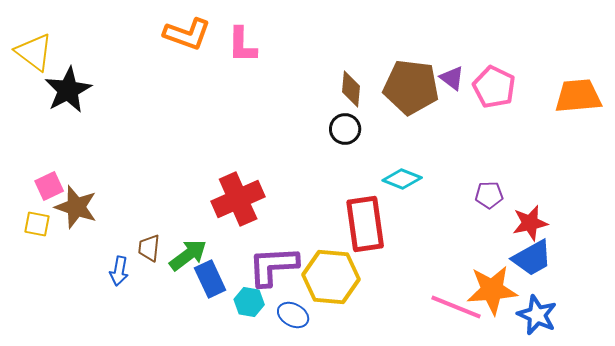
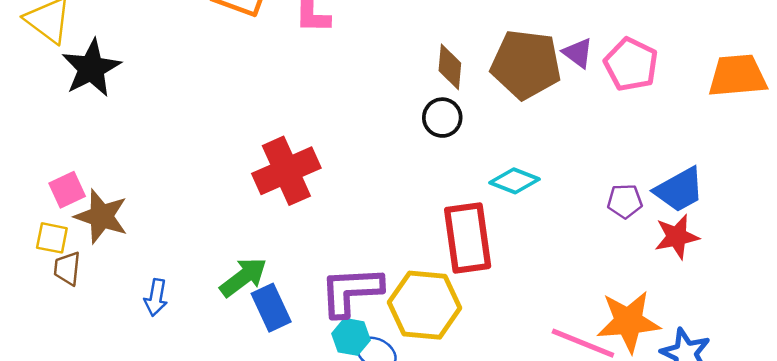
red cross: (238, 199) -> (286, 171), moved
brown trapezoid: (149, 248) -> (67, 268), moved
blue trapezoid: (532, 258) -> (679, 190), moved
cyan hexagon: (249, 302) -> (351, 337), moved

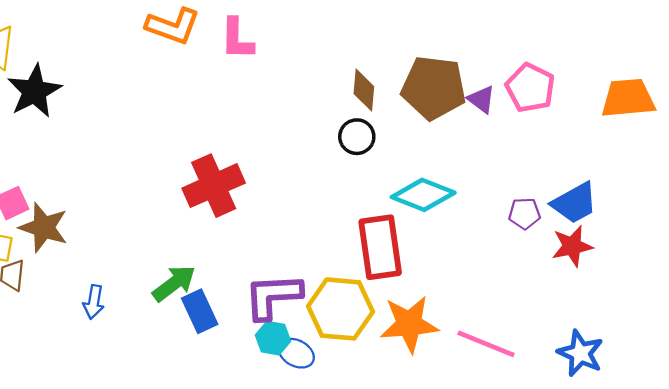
purple triangle: (578, 53) -> (481, 99), moved
cyan diamond: (514, 181) -> (423, 195), size x1.4
orange star: (629, 322) -> (409, 324), moved

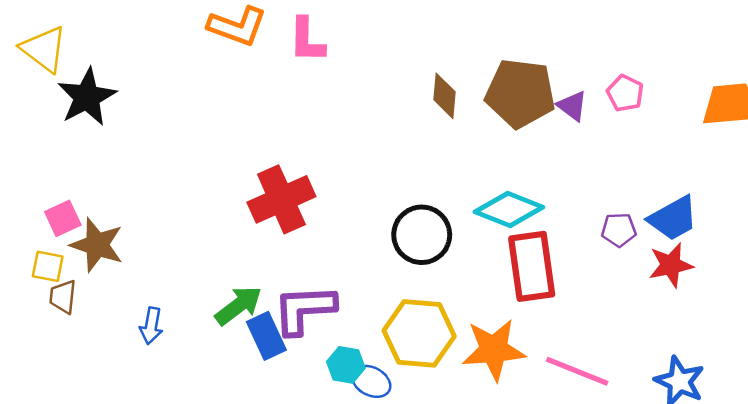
pink pentagon: (530, 88) -> (625, 93), size x0.7
black circle: (357, 137) -> (422, 235), moved, size x1.5
red rectangle: (380, 247) -> (532, 266), moved
purple L-shape: (273, 296) -> (304, 309), moved

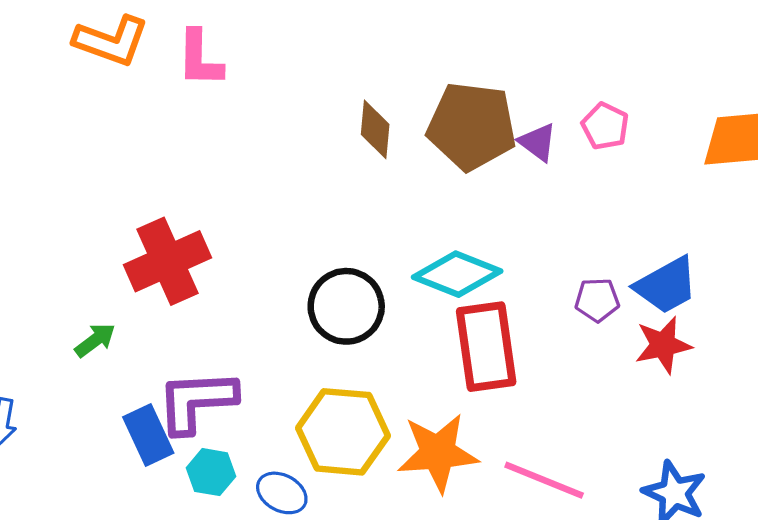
green arrow: (238, 306) -> (95, 340), moved, size x0.7
cyan hexagon: (346, 365) -> (211, 472), moved

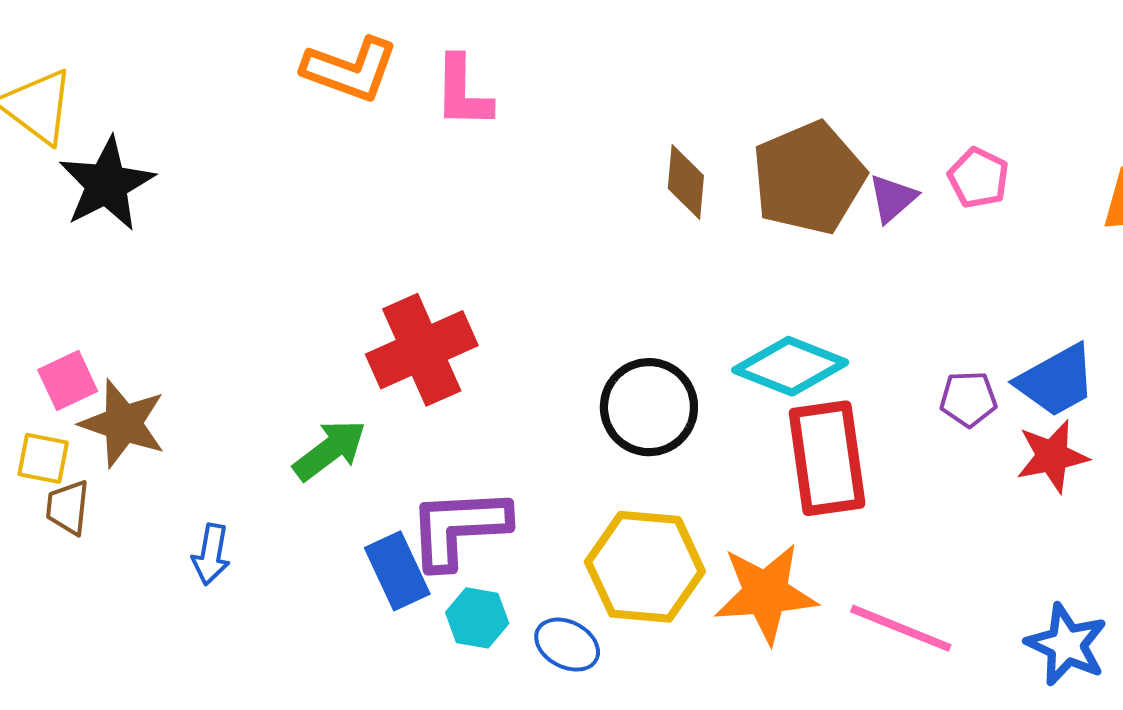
brown pentagon: (472, 126) -> (809, 178), turned -30
purple triangle: (538, 142) -> (893, 198), turned 42
green arrow: (95, 340) -> (330, 450), size x1.4

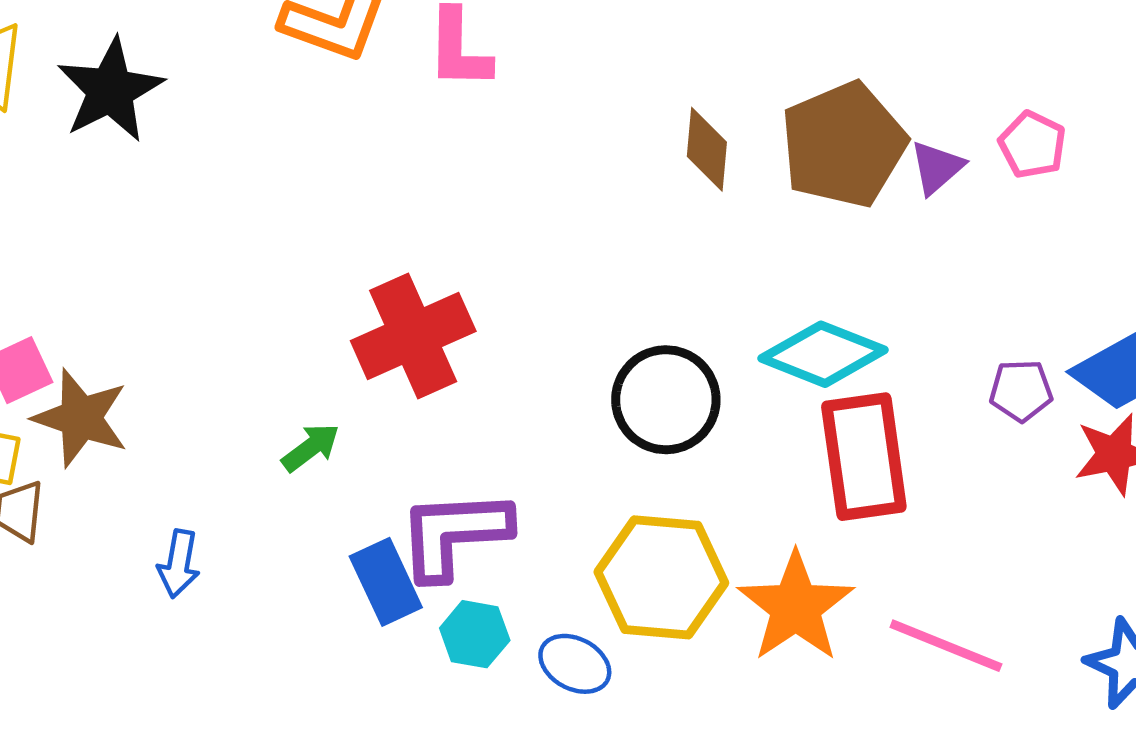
black star: (107, 184) -> (110, 90), moved
green arrow: (330, 450) -> (311, 448), size x0.7
orange star: (766, 593) -> (796, 607), turned -30

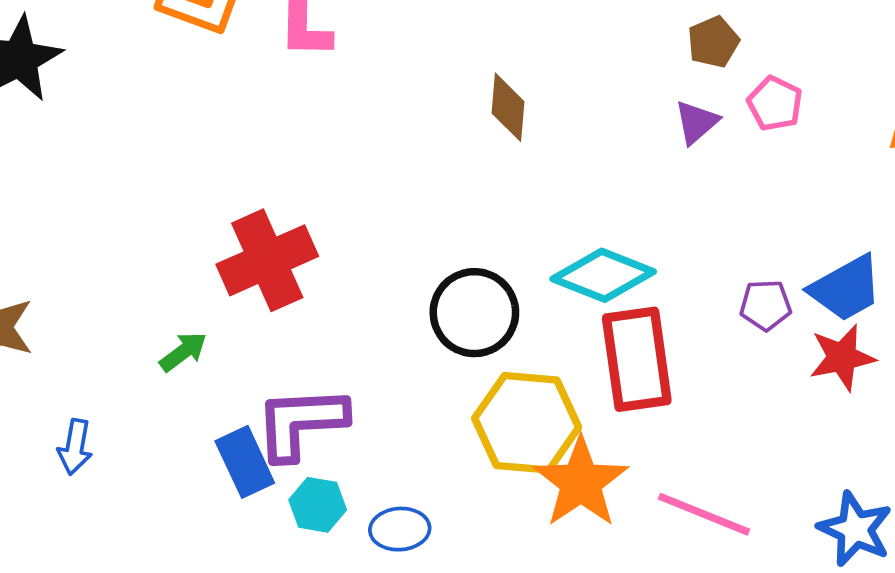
brown pentagon: (843, 145) -> (713, 42), moved, size x0.5
yellow hexagon: (661, 577) -> (527, 423), moved
blue ellipse: (575, 664) -> (400, 529), turned -32

